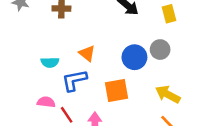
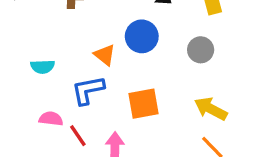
blue circle: (134, 57) -> (142, 36), moved
cyan semicircle: (50, 62) -> (43, 67), moved

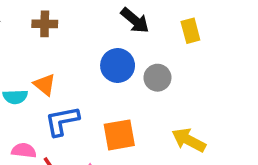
gray circle: (201, 50) -> (157, 78), moved
orange triangle: (105, 55) -> (45, 85), moved

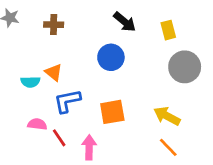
gray circle: (157, 78) -> (185, 67), moved, size x1.5

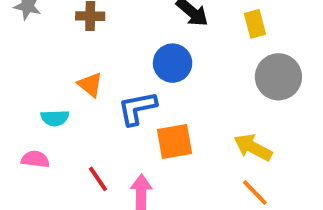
cyan semicircle: (30, 82) -> (55, 118), moved
blue L-shape: (67, 101) -> (137, 108), moved
pink semicircle: (37, 124) -> (35, 159), moved

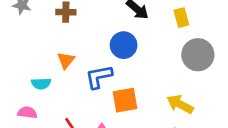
orange triangle: (90, 85) -> (66, 60), turned 30

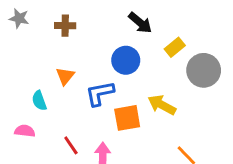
yellow rectangle: (181, 18) -> (175, 47), moved, turned 66
cyan semicircle: (41, 84) -> (39, 101), turned 72
yellow arrow: (180, 104) -> (162, 105), moved

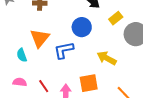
orange triangle: (65, 76) -> (40, 38), size x1.5
orange square: (127, 118) -> (89, 83), moved
pink semicircle: (25, 131) -> (20, 82), moved

